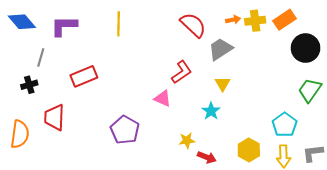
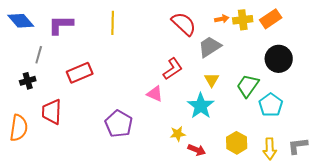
black circle: (306, 48) -> (279, 59), moved
green trapezoid: (310, 90) -> (248, 86), moved
cyan star: (211, 111) -> (201, 106), size x1.5
cyan pentagon: (285, 125) -> (271, 105), moved

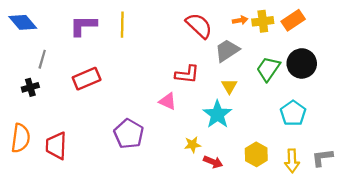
purple L-shape: (61, 25) -> (83, 26), moved
red L-shape: (173, 69) -> (187, 74), turned 40
green trapezoid: (248, 86) -> (268, 69), moved
red trapezoid: (52, 112) -> (56, 146), moved

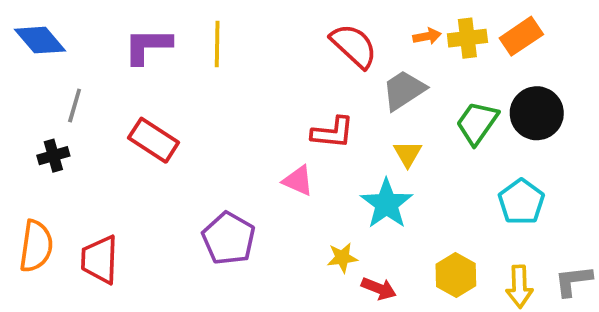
red rectangle: (87, 79) -> (154, 140), turned 56

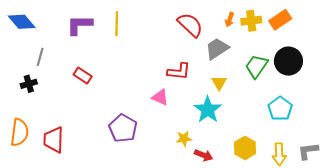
orange arrow: (427, 36) -> (229, 20), turned 120
red rectangle: (154, 140) -> (83, 76), size x0.7

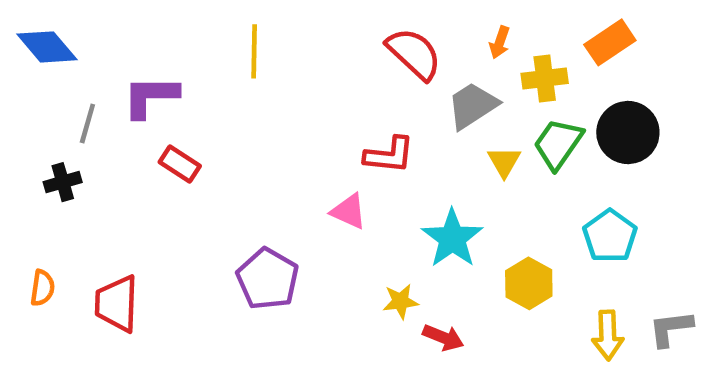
yellow cross: (251, 21) -> (545, 78), moved
purple L-shape: (79, 25) -> (151, 96), moved
yellow triangle: (219, 83) -> (504, 162), moved
orange semicircle: (19, 132) -> (42, 288), size x0.6
yellow hexagon: (245, 148) -> (529, 283), moved

